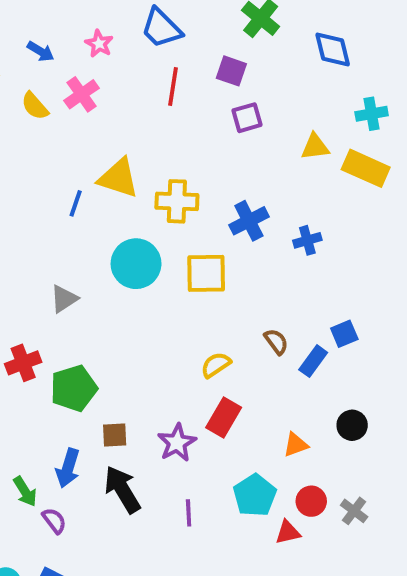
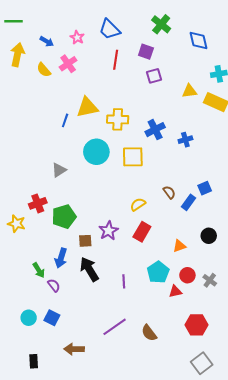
yellow triangle: (118, 178) -> (87, 107), turned -30
purple star: (177, 443) -> (109, 231), moved

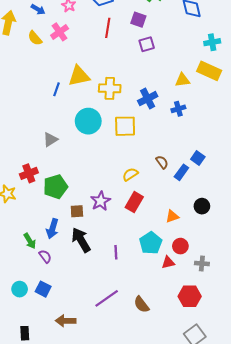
yellow triangle: (189, 91) -> (182, 80), moved
blue square: (205, 188) -> (198, 158), turned -32
gray cross: (210, 280) -> (202, 263), moved, turned -32

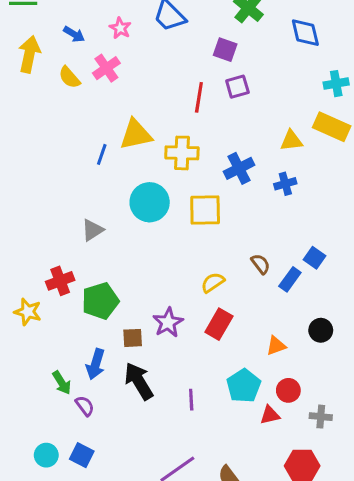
red line: (108, 28) -> (199, 97), moved

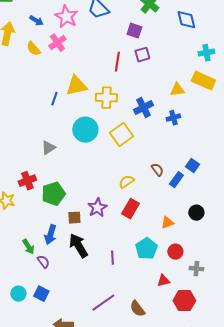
pink star: (120, 28) -> (66, 17), size x1.6
yellow square: (205, 210) -> (121, 135), turned -35
red triangle: (270, 415) -> (163, 281), moved

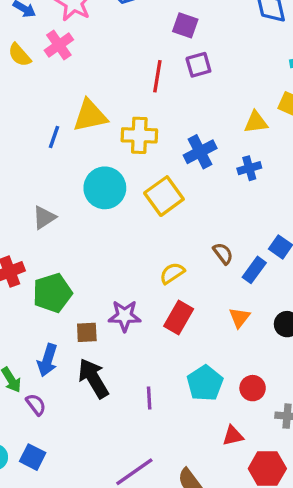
purple star: (97, 208) -> (125, 316), turned 30
orange triangle: (167, 223) -> (239, 318), moved, turned -32

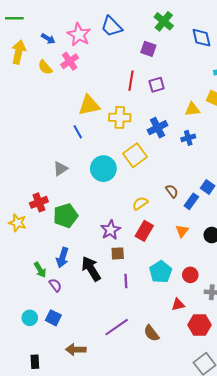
purple square: (198, 65) -> (157, 85), moved
blue line: (54, 137) -> (78, 132), moved, turned -48
cyan circle: (105, 188) -> (103, 169), moved
purple star: (125, 316) -> (111, 230), turned -30
brown square: (87, 332) -> (118, 253), moved

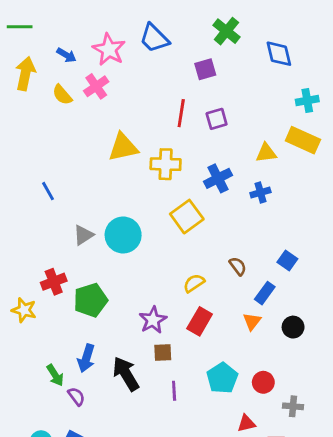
purple square: (148, 49) -> (205, 69), turned -35
blue line: (78, 132) -> (48, 191), moved
cyan circle: (103, 169) -> (123, 235), moved
blue rectangle: (191, 201) -> (265, 293), moved

